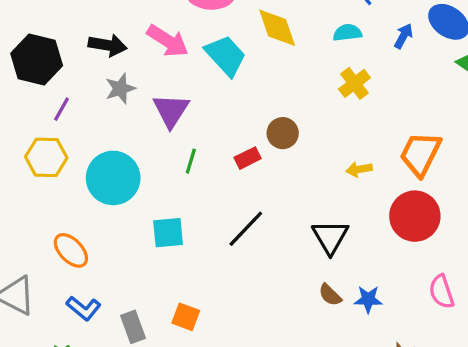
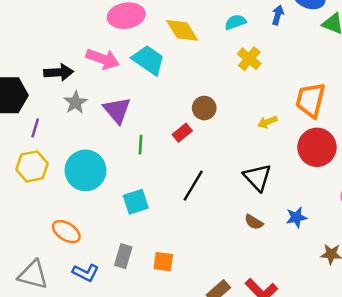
brown semicircle: (330, 295) -> (254, 222), moved
gray rectangle: (133, 327) -> (123, 256), moved, turned 50

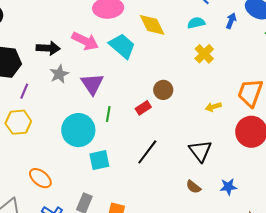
cyan circle: (85, 170) -> (78, 130), moved

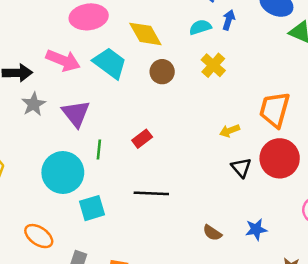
blue arrow: (231, 21) -> (229, 20), moved
brown circle: (163, 90) -> (162, 72), moved
black triangle: (200, 151) -> (241, 168), moved, size x0.7
black line: (147, 152) -> (151, 193), turned 60
orange ellipse: (40, 178) -> (39, 236), moved

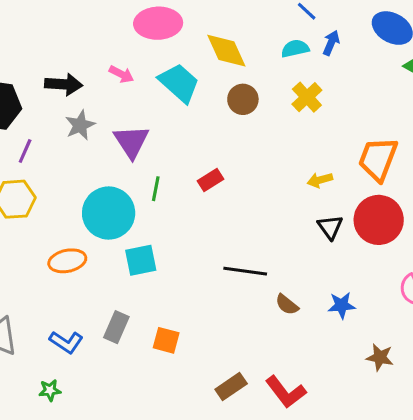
pink arrow: (63, 60) -> (121, 74), size x0.6
black line: (151, 193) -> (245, 271), moved
orange ellipse: (39, 236) -> (67, 261), moved, turned -52

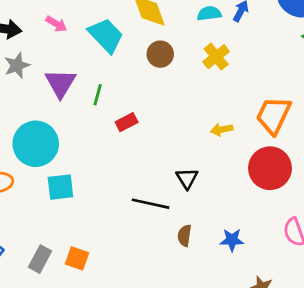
green line: (156, 189) -> (98, 95), moved
black triangle: (330, 227) -> (187, 178), moved
brown semicircle: (287, 305) -> (184, 236), turned 55
gray rectangle: (116, 327) -> (40, 259), moved

